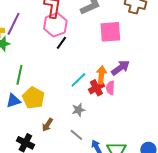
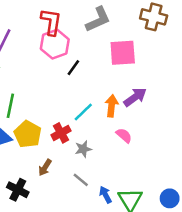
black line: (61, 43) -> (73, 68), moved
red cross: (96, 88) -> (61, 133), moved
pink semicircle: (110, 88) -> (124, 135), moved, turned 128

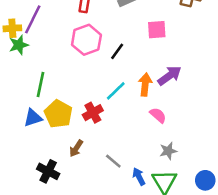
pink hexagon: (55, 44) -> (86, 40), moved
pink square: (123, 53) -> (157, 30), size x0.7
black line: (73, 68) -> (117, 51), moved
gray star: (83, 149) -> (168, 151), moved

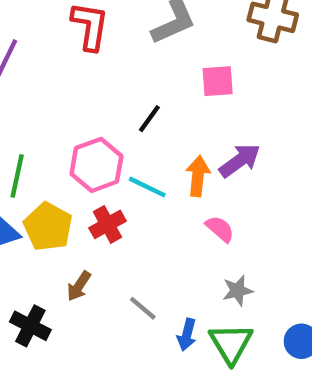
pink hexagon: (86, 40) -> (96, 165), moved
cyan line: (116, 91) -> (147, 187), turned 70
blue arrow: (139, 176) -> (187, 335), turned -138

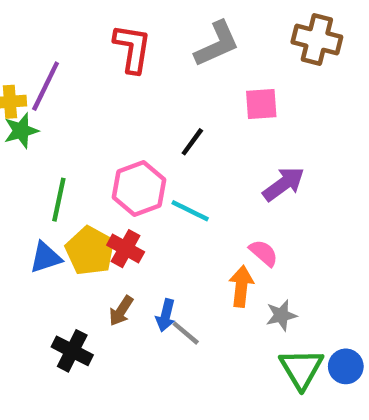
orange arrow: (198, 176) -> (241, 286), moved
red cross: (107, 224) -> (126, 249), moved, turned -32
blue arrow: (187, 335) -> (166, 315), moved
green triangle: (231, 343) -> (301, 369), moved

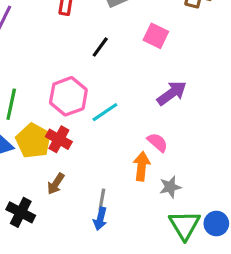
pink square: (261, 104) -> (156, 36), turned 30
black line: (192, 142) -> (100, 47), moved
cyan line: (190, 211) -> (105, 112), turned -60
blue arrow: (166, 315) -> (100, 219), moved
gray line: (186, 333) -> (102, 200), turned 60

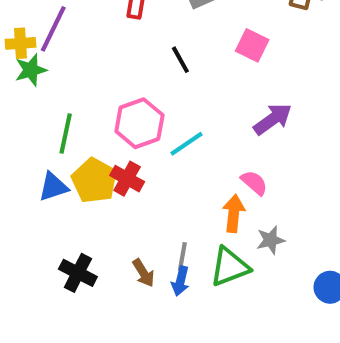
black line: (100, 47) -> (180, 60), turned -65
brown arrow: (56, 184) -> (143, 273), moved, turned -65
green triangle: (185, 225) -> (230, 267), moved, turned 40

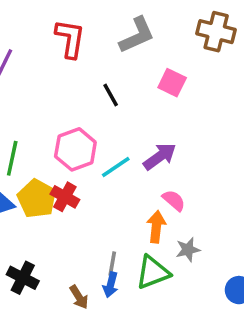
purple arrow: (273, 119) -> (160, 156), moved
brown arrow: (143, 273) -> (79, 297), moved

